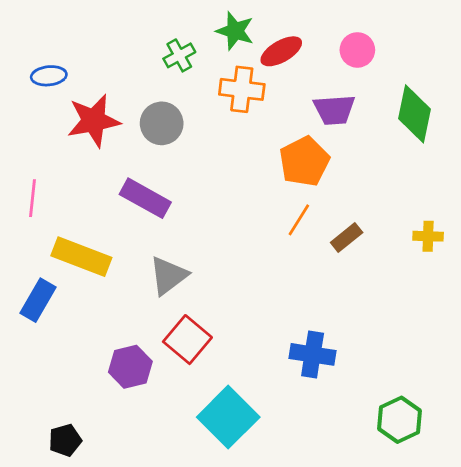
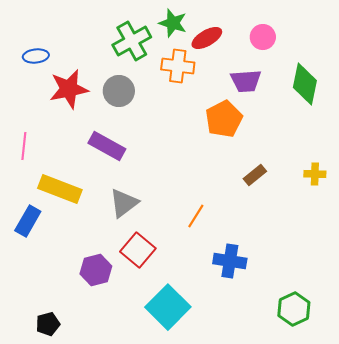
green cross: (179, 55) -> (132, 41), size x1.6
orange line: (299, 220) -> (196, 216), moved

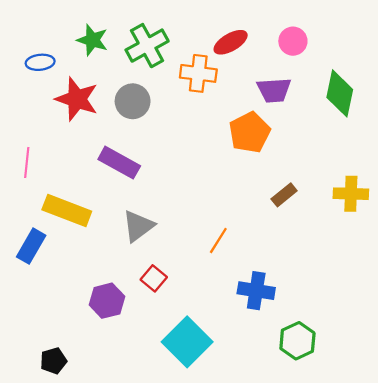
green star: (173, 23) -> (92, 40), moved
red star: (69, 89) -> (77, 99), turned 30
yellow cross: (315, 174) -> (351, 194), size x1.4
red square: (138, 250) -> (154, 278), size x0.7
green hexagon: (294, 309) -> (297, 341), moved

